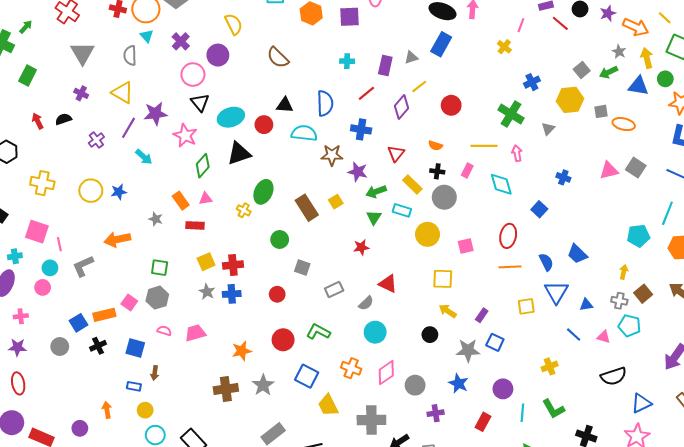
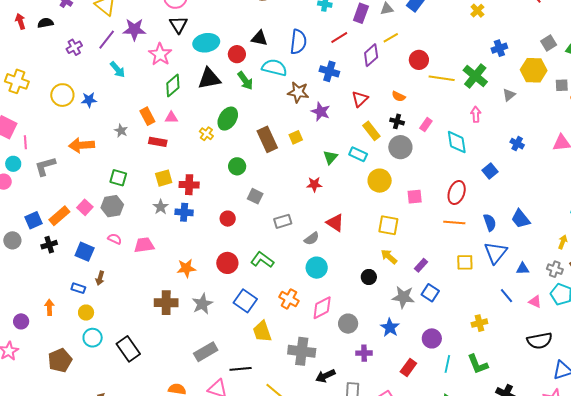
yellow line: (484, 146) -> (442, 78), moved
green arrow: (376, 192) -> (245, 81), moved, turned -114
orange rectangle: (104, 315) -> (59, 216), turned -35

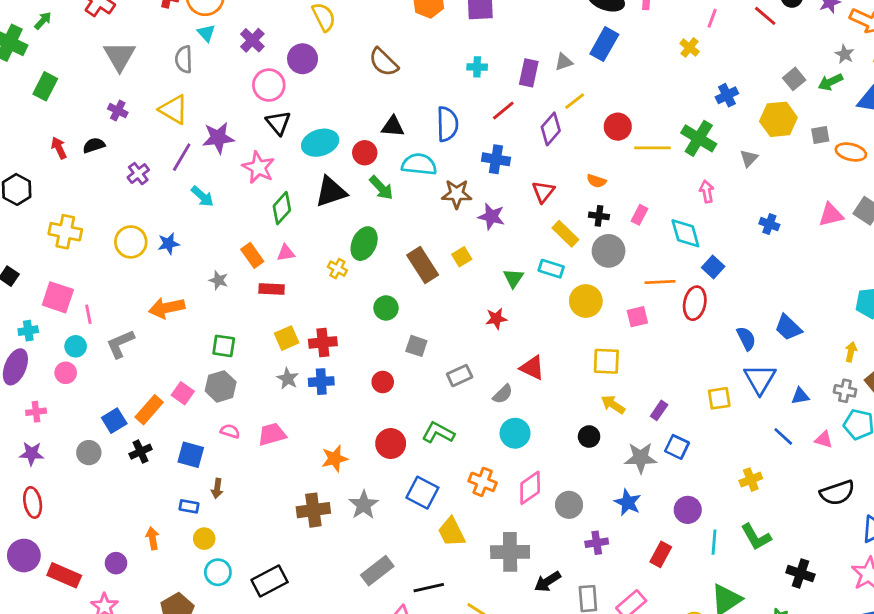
blue square: (490, 171) -> (713, 267), moved
orange line: (454, 223) -> (660, 282), moved
black rectangle: (128, 349) -> (270, 581), turned -75

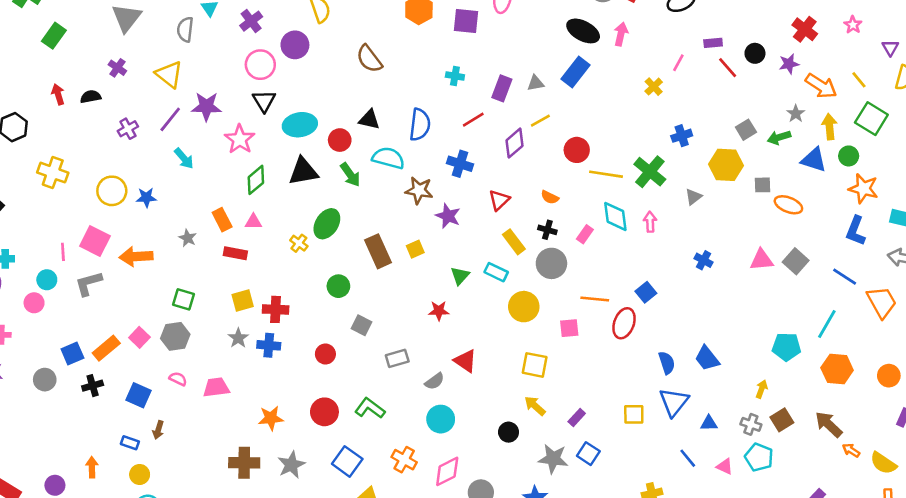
cyan diamond: (685, 233) -> (615, 216), moved
pink square: (58, 297) -> (95, 241), moved

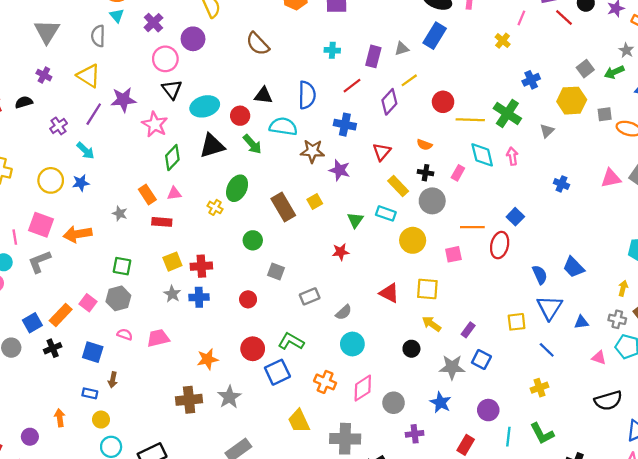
cyan arrow: (184, 158) -> (85, 151), moved
red triangle: (465, 361) -> (389, 293), moved
blue line: (688, 458) -> (547, 350), moved
blue square: (347, 461) -> (277, 372), moved, turned 35

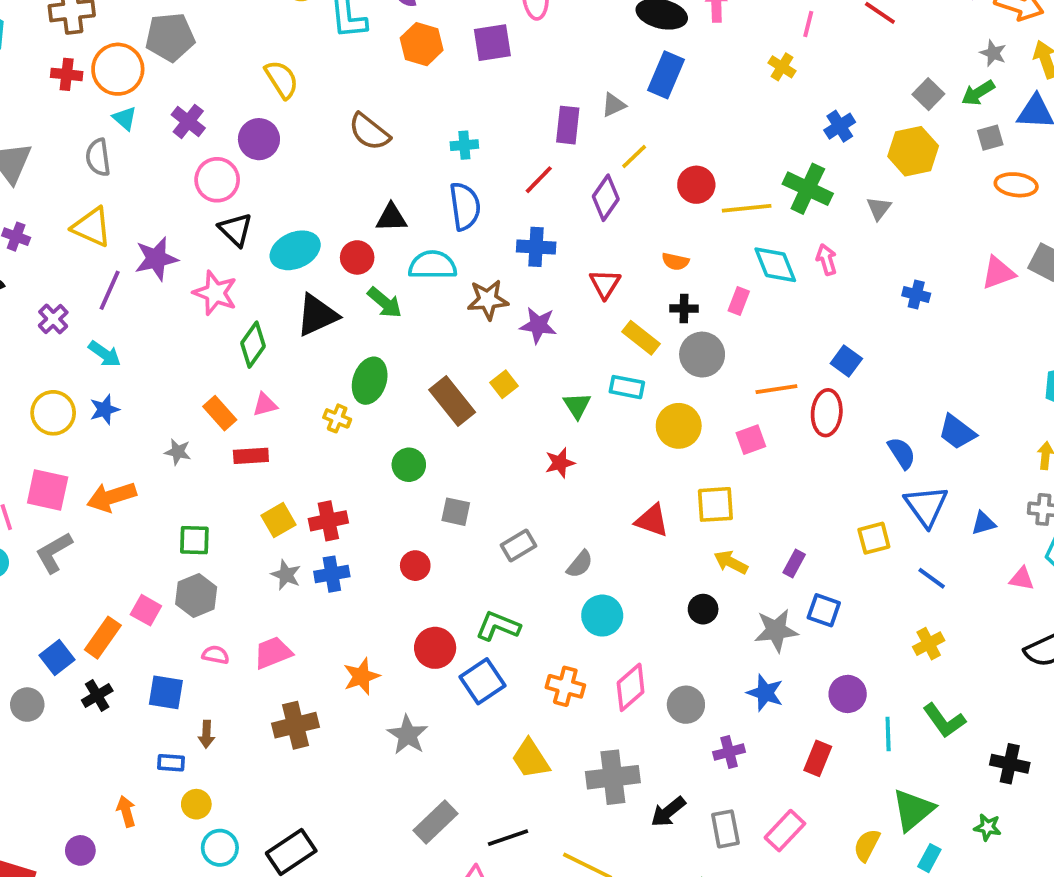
cyan cross: (332, 50) -> (464, 145), moved
gray square: (605, 114) -> (990, 138), moved
brown cross: (189, 400) -> (295, 725), moved

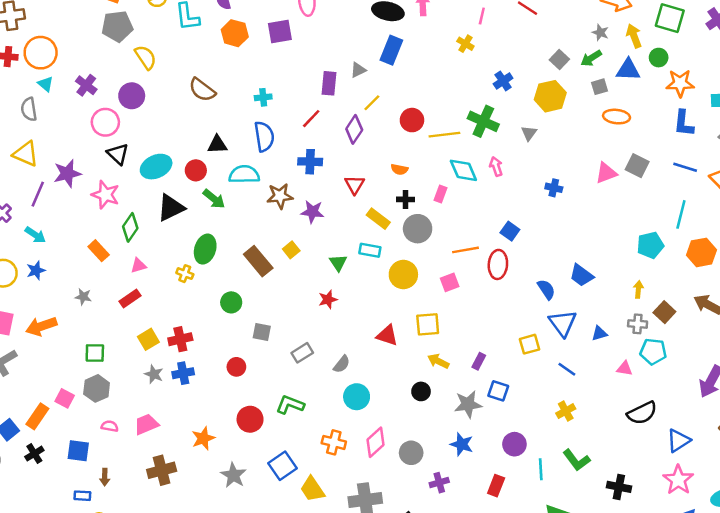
gray pentagon: (170, 37) -> (117, 26), moved
orange rectangle: (220, 413) -> (99, 251), moved
red rectangle: (251, 456) -> (130, 299), turned -30
blue square: (483, 681) -> (283, 466), moved

